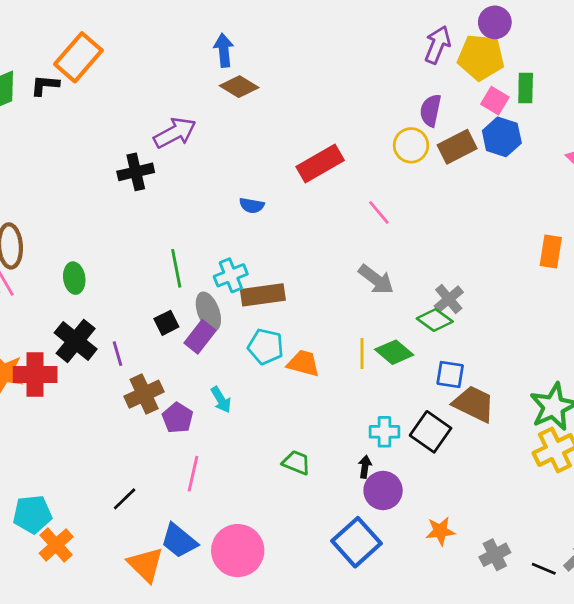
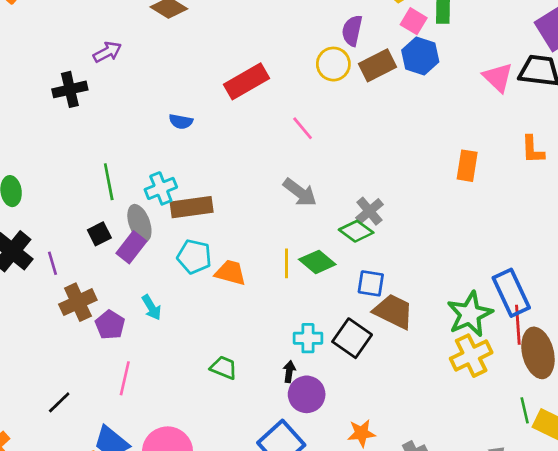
purple arrow: (175, 133) -> (107, 52), size x0.7

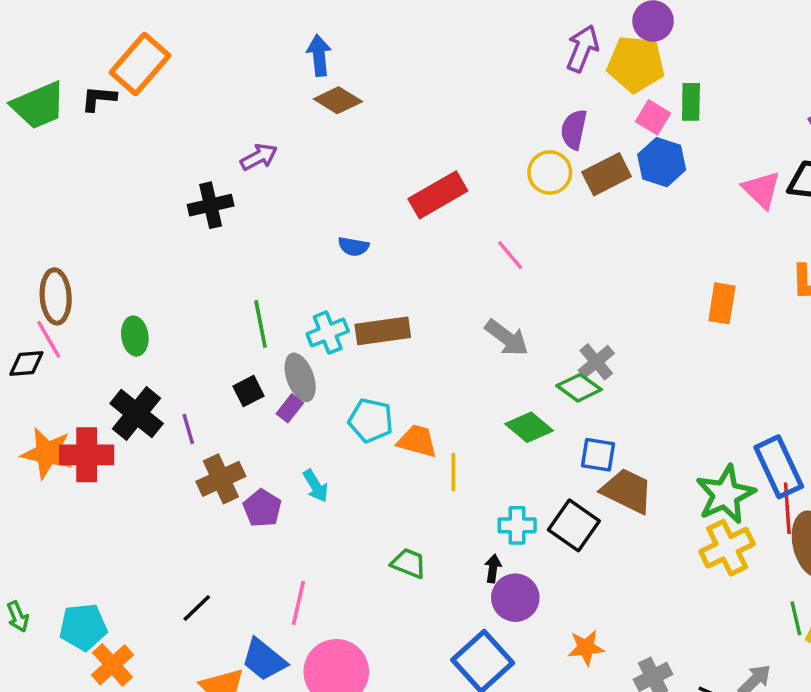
brown rectangle: (192, 207) -> (383, 331), moved
purple rectangle: (131, 247) -> (290, 408), size x0.7
yellow line: (287, 263) -> (453, 472), moved
pink line: (125, 378) -> (298, 603), moved

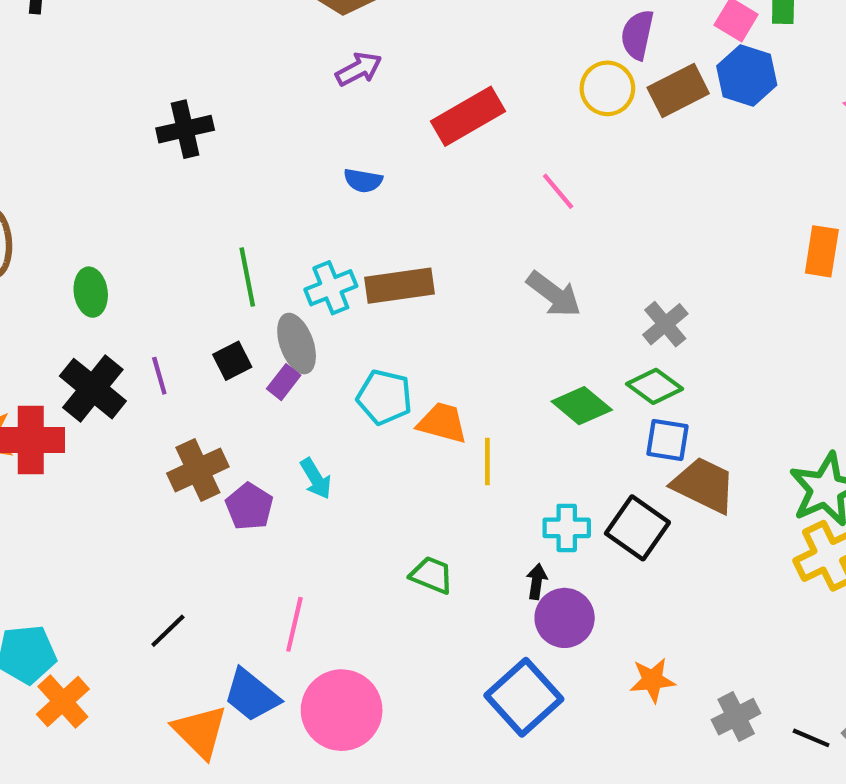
purple arrow: (259, 157) -> (359, 69), moved
green diamond: (579, 388) -> (655, 386), moved
purple line: (188, 429) -> (159, 376), moved

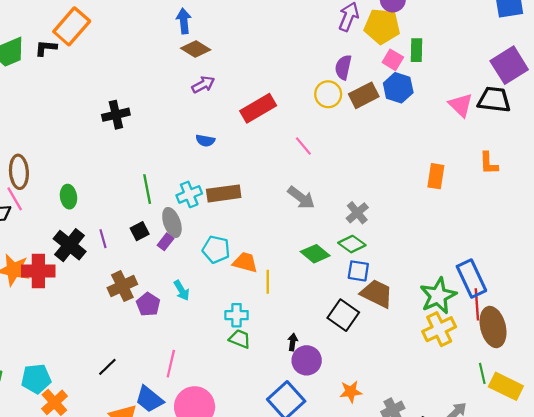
cyan cross: (567, 528) -> (237, 315), moved

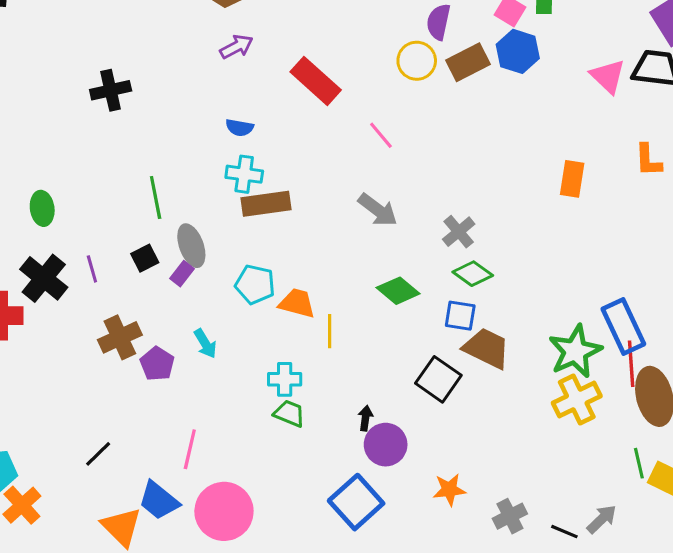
red rectangle: (258, 108) -> (316, 81), turned 72
cyan cross: (189, 194) -> (244, 174), moved, turned 30
green diamond: (352, 244) -> (473, 274), moved

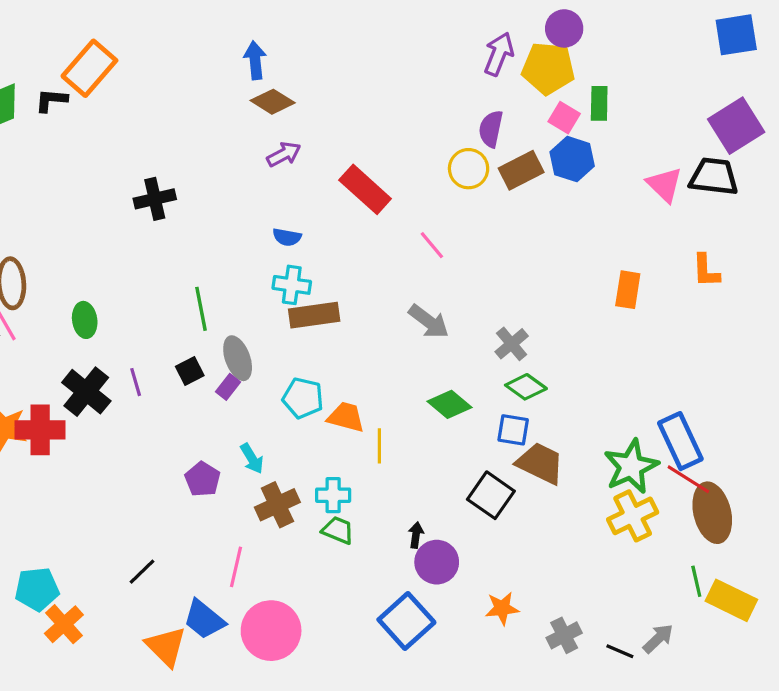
brown cross: (120, 337) -> (277, 505), moved
red line: (631, 364) -> (688, 479), turned -54

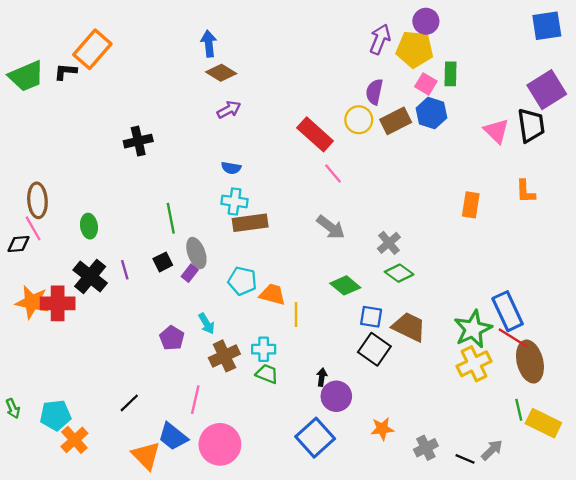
black trapezoid: (714, 177) -> (531, 125), turned 75
red rectangle: (365, 189) -> (315, 134), moved
blue square: (513, 430) -> (371, 317), moved

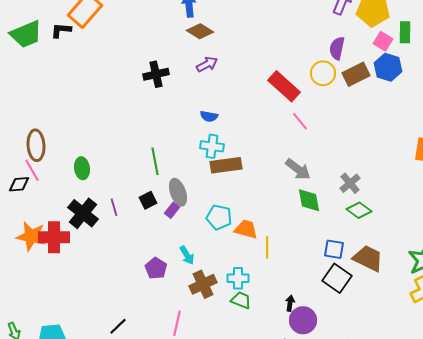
black cross: (138, 141) -> (156, 74), moved
green diamond: (345, 285) -> (309, 200), moved, turned 40

